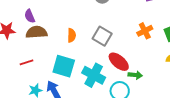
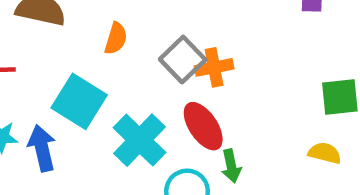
orange cross: (145, 31) -> (214, 67), moved
green arrow: (135, 75) -> (231, 166), turned 56

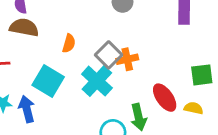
red ellipse: (203, 126) -> (165, 98), moved
cyan cross: (140, 140) -> (97, 81), moved
green arrow: (231, 166) -> (139, 117), size x1.4

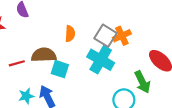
brown semicircle: (24, 27) -> (44, 55), moved
cyan square: (48, 81) -> (60, 69), size x0.7

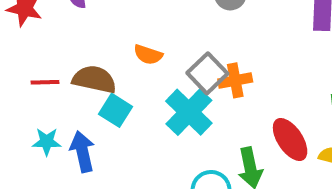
orange semicircle: (70, 34) -> (148, 55), turned 91

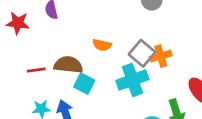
cyan cross: (189, 112) -> (132, 80), turned 32

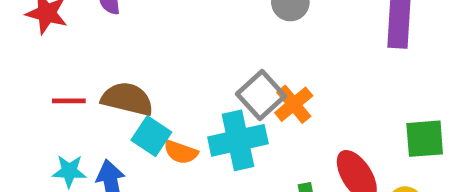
orange semicircle: (102, 45) -> (181, 152), moved
orange cross: (161, 56) -> (294, 104), turned -30

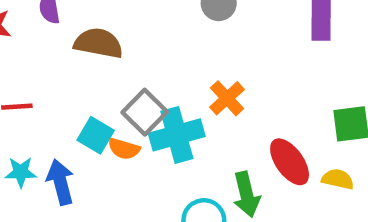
gray square: (261, 95) -> (145, 112), moved
brown semicircle: (127, 99) -> (98, 43), moved

